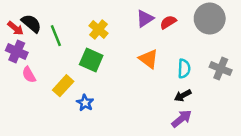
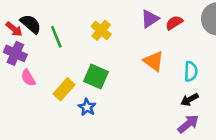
green square: (91, 60) -> (96, 76), moved

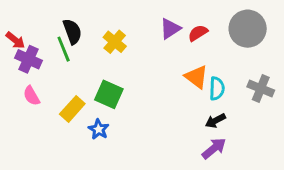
black semicircle: (31, 24) -> (72, 32), moved, turned 30
purple cross: (15, 53) -> (29, 59), moved
orange triangle: (154, 61) -> (196, 77), moved

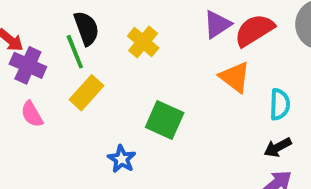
red semicircle: (198, 33) -> (254, 30), size x1.5
orange triangle: (196, 77) -> (235, 77), moved
green square: (109, 94) -> (165, 120), moved
yellow rectangle: (72, 109) -> (87, 93), moved

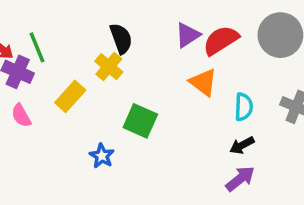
black semicircle: (87, 28) -> (121, 39), moved
yellow cross: (143, 42) -> (109, 67), moved
green line: (75, 52) -> (37, 47), moved

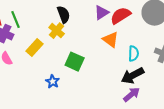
black arrow: (242, 145) -> (133, 76), size x1.6

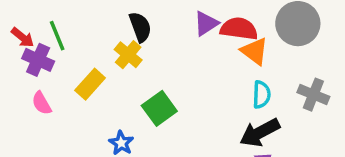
red semicircle: (121, 16) -> (239, 29), turned 40
orange triangle: (111, 40) -> (255, 51), moved
green square: (75, 62) -> (159, 108), turned 30

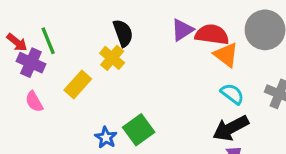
cyan semicircle: (261, 95) -> (232, 94), turned -55
green square: (159, 108) -> (139, 130), moved

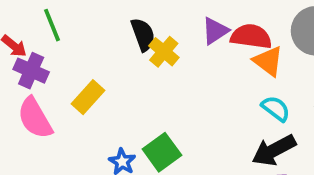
green line: (48, 41) -> (52, 25), moved
yellow cross: (112, 58) -> (164, 52), moved
pink semicircle: (34, 102) -> (35, 118), size x1.6

